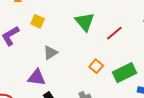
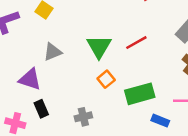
green triangle: (85, 22) -> (99, 47), moved

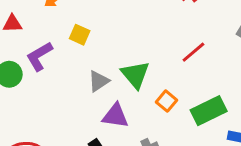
green triangle: (99, 47) -> (135, 75), moved
purple triangle: (30, 79) -> (115, 116), moved

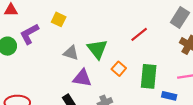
gray triangle: (99, 81) -> (71, 53), turned 49
green rectangle: (209, 111) -> (149, 76), turned -60

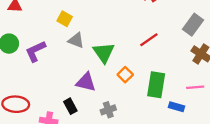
purple L-shape: (29, 34) -> (36, 51), moved
gray triangle: (71, 53) -> (76, 40), moved

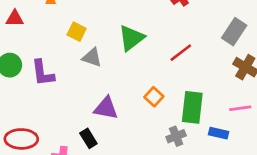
purple L-shape: (36, 51) -> (43, 73), turned -70
green triangle: (104, 53) -> (131, 38), moved, turned 30
gray cross: (108, 110) -> (176, 136), moved

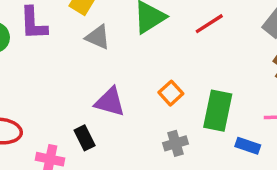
red line: (181, 53) -> (209, 24), moved
purple L-shape: (43, 73) -> (33, 23), moved
gray cross: (176, 136) -> (175, 143), moved

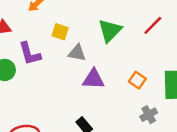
purple triangle: (110, 102) -> (93, 79), moved

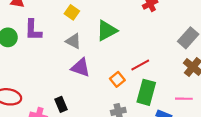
red line: (153, 25) -> (140, 65), moved
yellow square: (60, 32) -> (72, 12), moved

